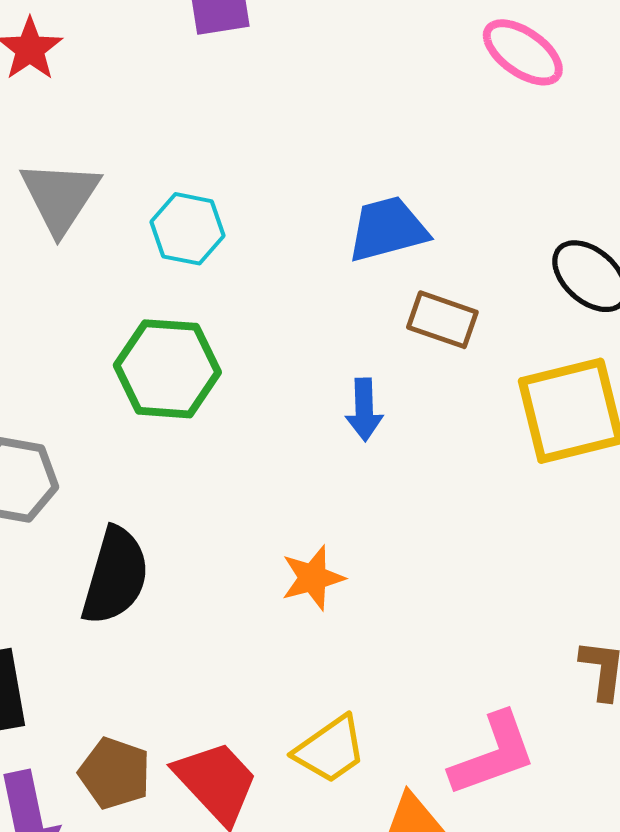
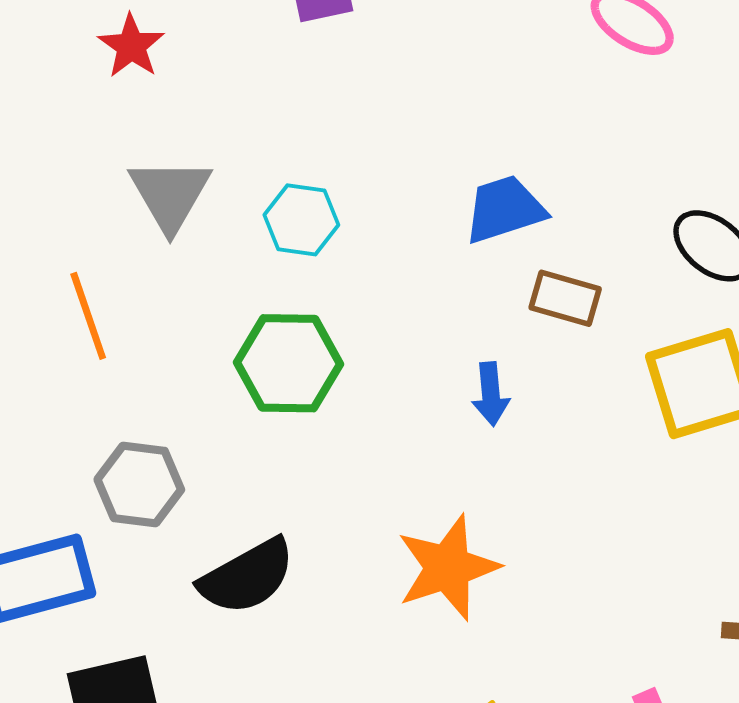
black semicircle: (115, 576) -> (247, 577), turned 48
orange star: (313, 578) -> (448, 568), size x1.6

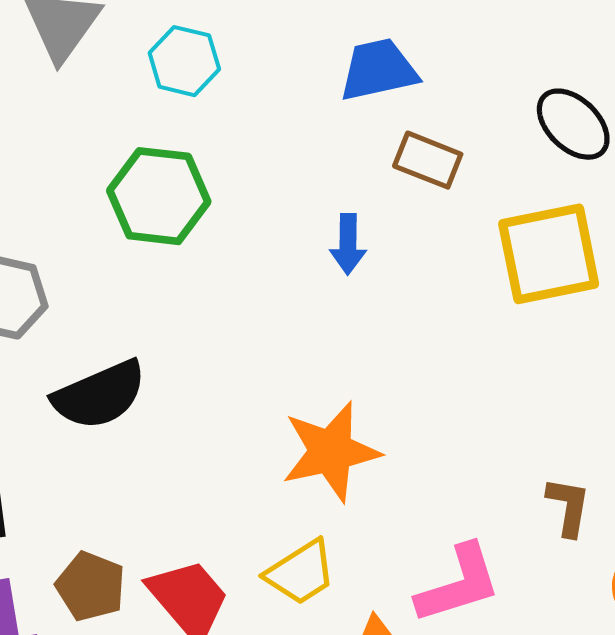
orange star: (448, 568) -> (331, 452), moved

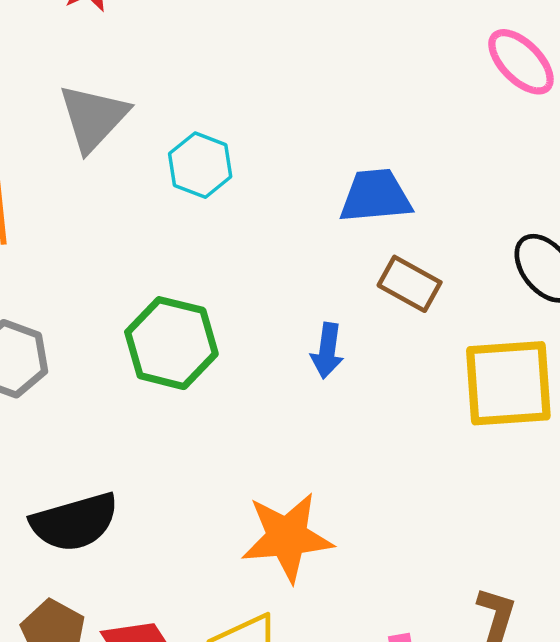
green hexagon: (159, 196) -> (171, 343), moved
black semicircle: (99, 395) -> (75, 522), moved

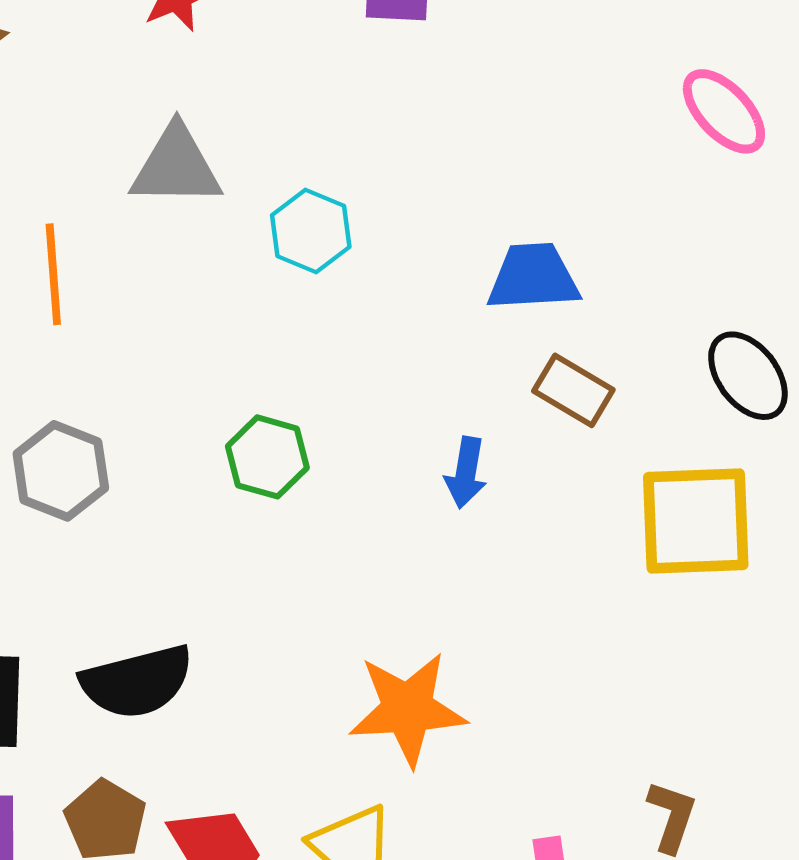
gray triangle: (93, 118) -> (176, 166), turned 46
green hexagon: (171, 343) -> (267, 457), size x0.7

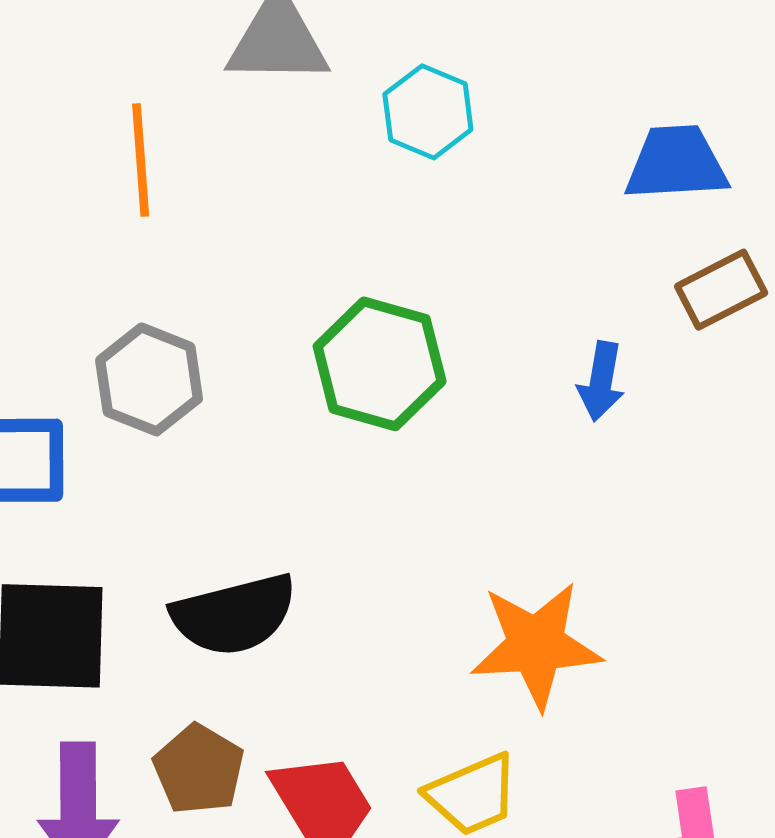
brown rectangle: (573, 390) -> (721, 290), turned -58
green hexagon: (267, 457) -> (380, 364), size x1.4

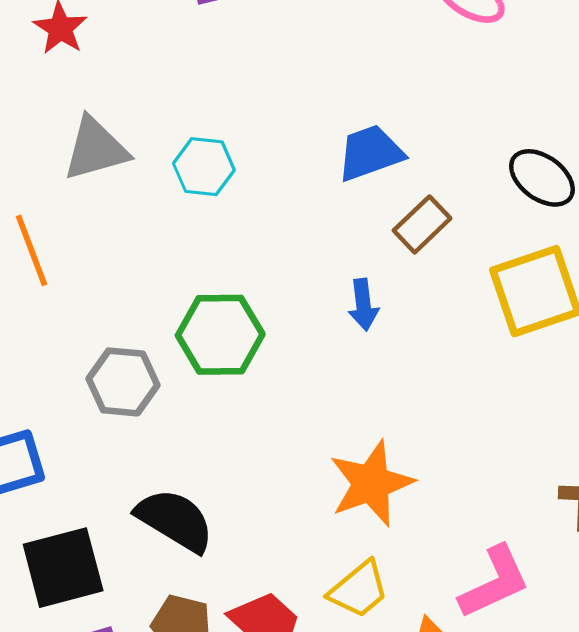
gray hexagon: (149, 379) -> (123, 382), moved
black semicircle: (234, 615) -> (175, 520), turned -118

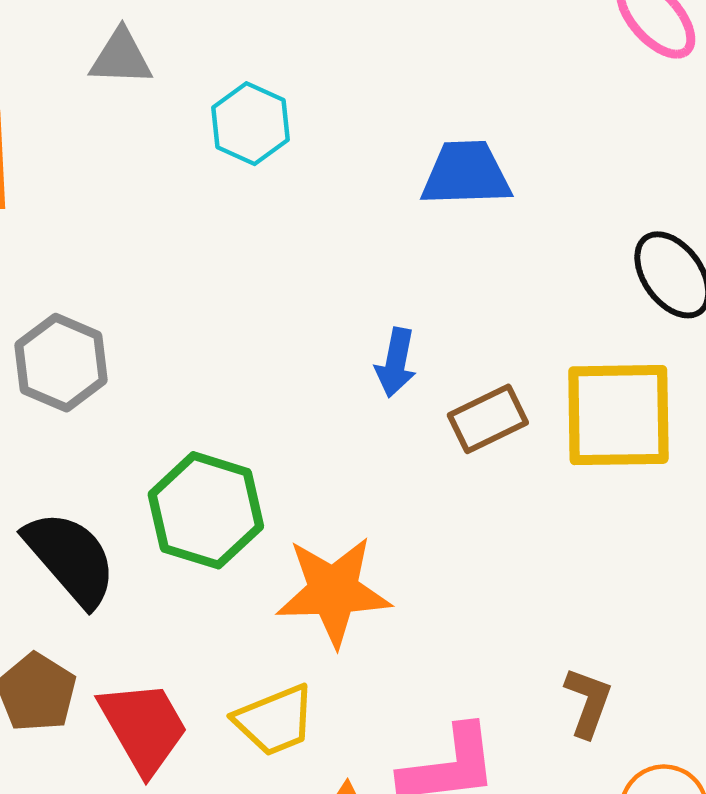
gray triangle: (96, 149) -> (121, 57), size x0.7
brown rectangle: (422, 224) -> (488, 419), moved
green hexagon: (220, 335) -> (206, 510), moved

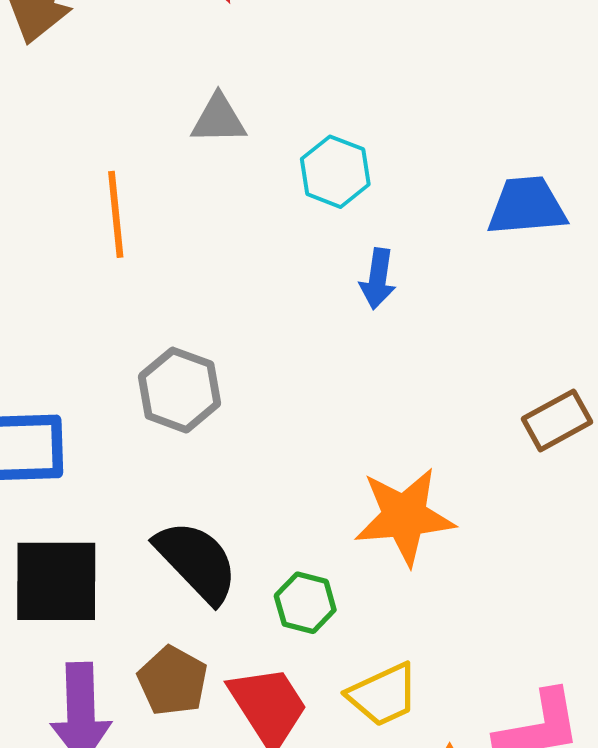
blue arrow: (396, 362) -> (378, 279), moved
green hexagon: (206, 510) -> (305, 603), moved, size x0.6
orange star: (333, 591) -> (405, 516), moved

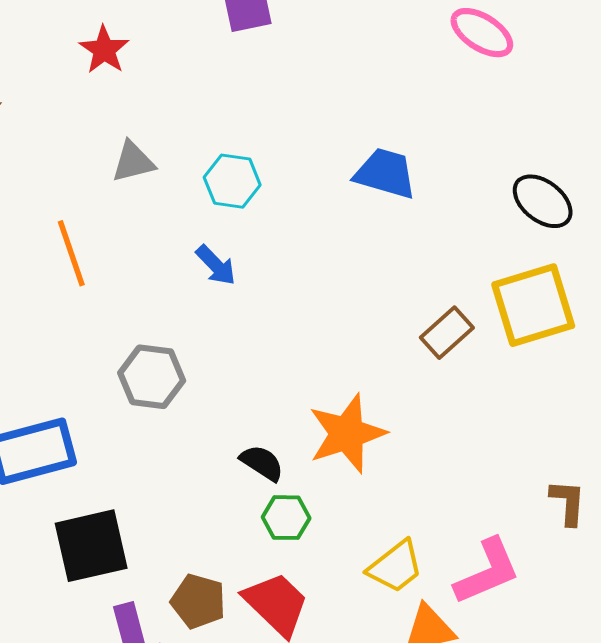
blue trapezoid: (527, 206) -> (385, 173), turned 34
blue arrow: (378, 279) -> (216, 265), moved, turned -39
black semicircle: (197, 561) -> (262, 463), moved, size x0.6
yellow trapezoid: (383, 695) -> (395, 567), moved

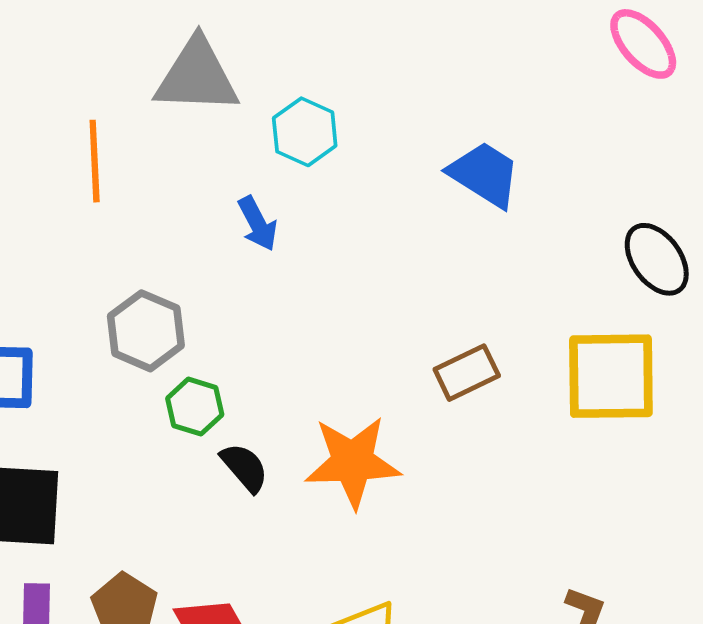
gray triangle: (133, 162) -> (197, 76), size x1.6
brown rectangle: (447, 333) -> (467, 373), moved
green hexagon: (286, 518) -> (195, 407), moved

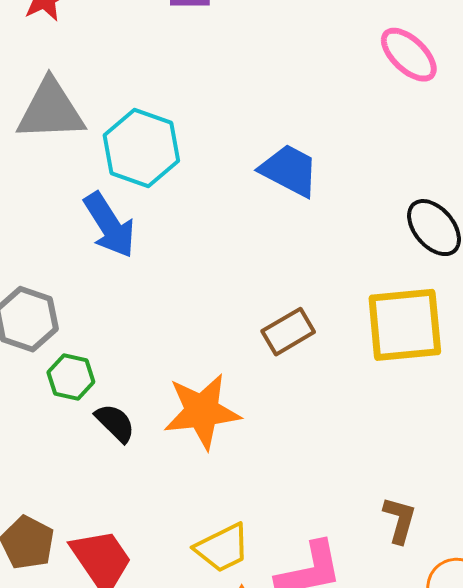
cyan hexagon: (305, 132) -> (141, 148), size x1.4
blue arrow: (258, 224) -> (110, 225), size x1.5

